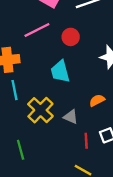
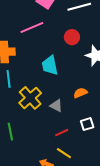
red circle: (71, 37) -> (72, 37), moved
red line: (86, 141) -> (62, 133), moved, turned 64

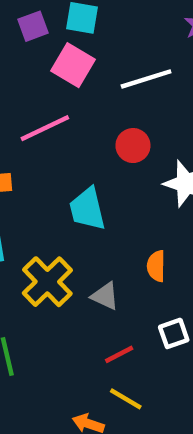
orange semicircle: (80, 93) -> (156, 266), turned -64

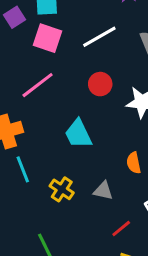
yellow cross: (47, 282) -> (62, 189), size x0.7

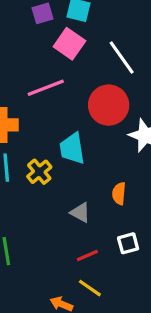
white line: (99, 37) -> (122, 58), turned 68
red circle: (100, 84) -> (109, 105), size x1.6
yellow cross: (62, 189) -> (39, 172), moved

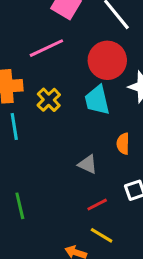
cyan trapezoid: (72, 149) -> (97, 100), moved
yellow cross: (39, 172) -> (49, 100), moved

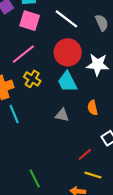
yellow cross: (49, 100) -> (32, 79), moved
gray triangle: (88, 164) -> (62, 115), moved
green line: (20, 206) -> (35, 179), moved

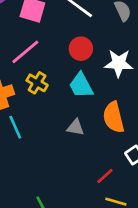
red circle: (68, 52) -> (81, 49), size x0.7
orange semicircle: (93, 108) -> (113, 117), size x1.6

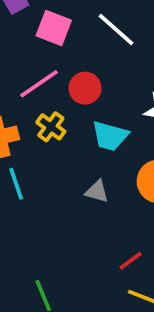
red circle: (81, 49) -> (85, 88), moved
cyan trapezoid: (81, 85) -> (110, 136), turned -52

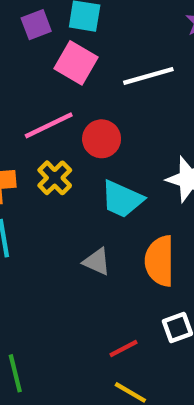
white line: (116, 30) -> (148, 76), turned -66

